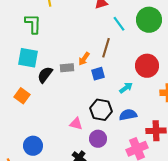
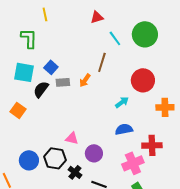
orange arrow: (84, 59) -> (85, 80), moved
blue square: (98, 74) -> (51, 67), moved, turned -32
black hexagon: (101, 110) -> (55, 158), moved

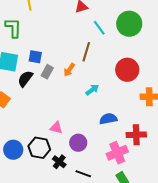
blue square: (51, 67) -> (35, 57), turned -32
gray rectangle: (63, 82) -> (47, 72), turned -56
cyan arrow: (122, 102) -> (92, 90), moved

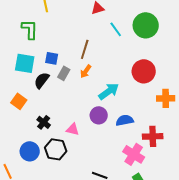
brown line: (86, 52) -> (85, 49), moved
cyan arrow: (92, 90) -> (109, 91), size x1.5
purple circle: (78, 143) -> (99, 115), moved
pink cross: (117, 153) -> (134, 154), turned -35
black cross: (59, 162) -> (44, 122), moved

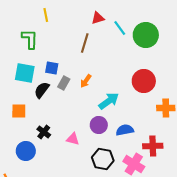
cyan line: (116, 29) -> (120, 28), moved
brown line: (85, 49) -> (85, 43), moved
orange square: (19, 101) -> (19, 111), turned -35
black hexagon: (56, 149) -> (103, 159), moved
blue circle: (30, 151) -> (26, 151), moved

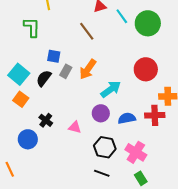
brown line: (85, 43) -> (87, 31), turned -54
cyan square: (25, 73) -> (19, 74), moved, turned 30
orange arrow: (86, 81) -> (88, 69), size x1.5
orange square: (19, 111) -> (21, 99), turned 35
red cross: (153, 146) -> (155, 115), moved

